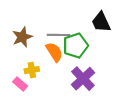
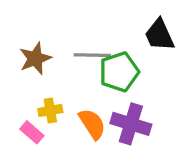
orange semicircle: (54, 52) -> (92, 124), moved
purple cross: (83, 79) -> (131, 124), turned -30

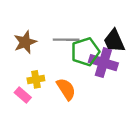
black trapezoid: (159, 35) -> (114, 41), moved
purple cross: (131, 124) -> (103, 63), moved

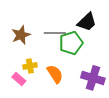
black trapezoid: (114, 41) -> (87, 22), moved, turned -110
purple cross: (103, 63) -> (93, 78), moved

